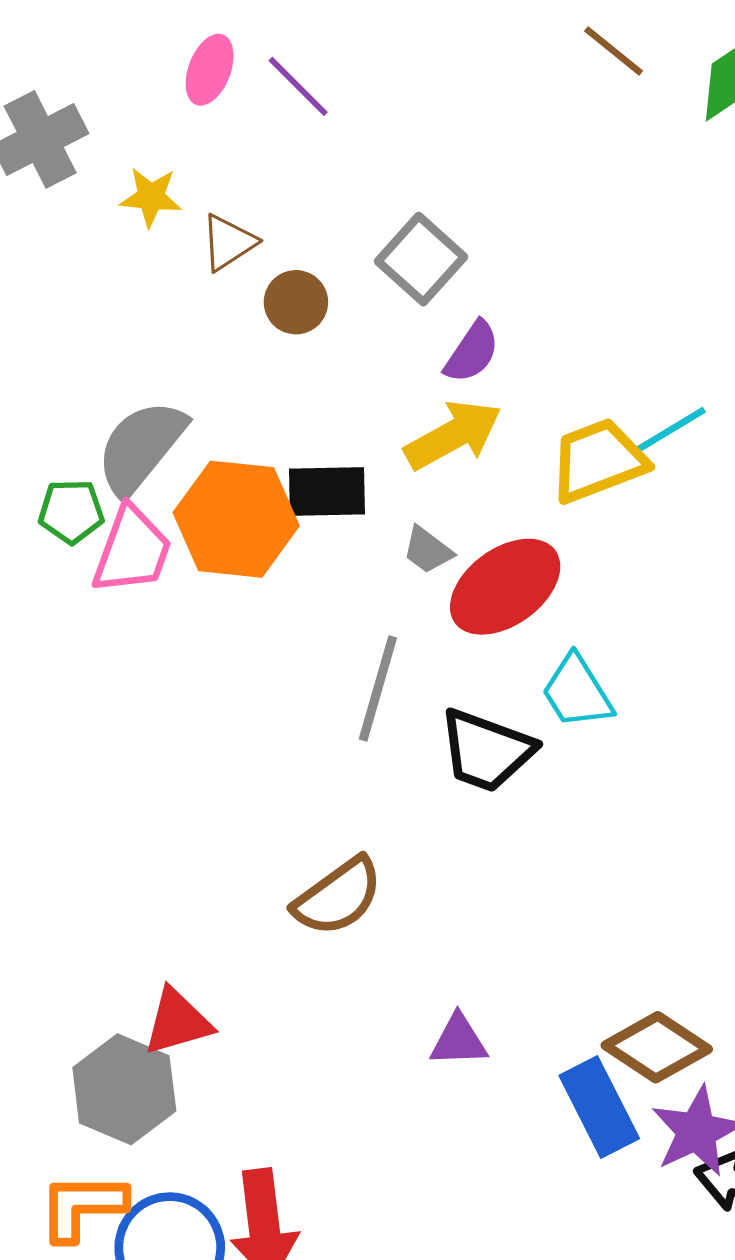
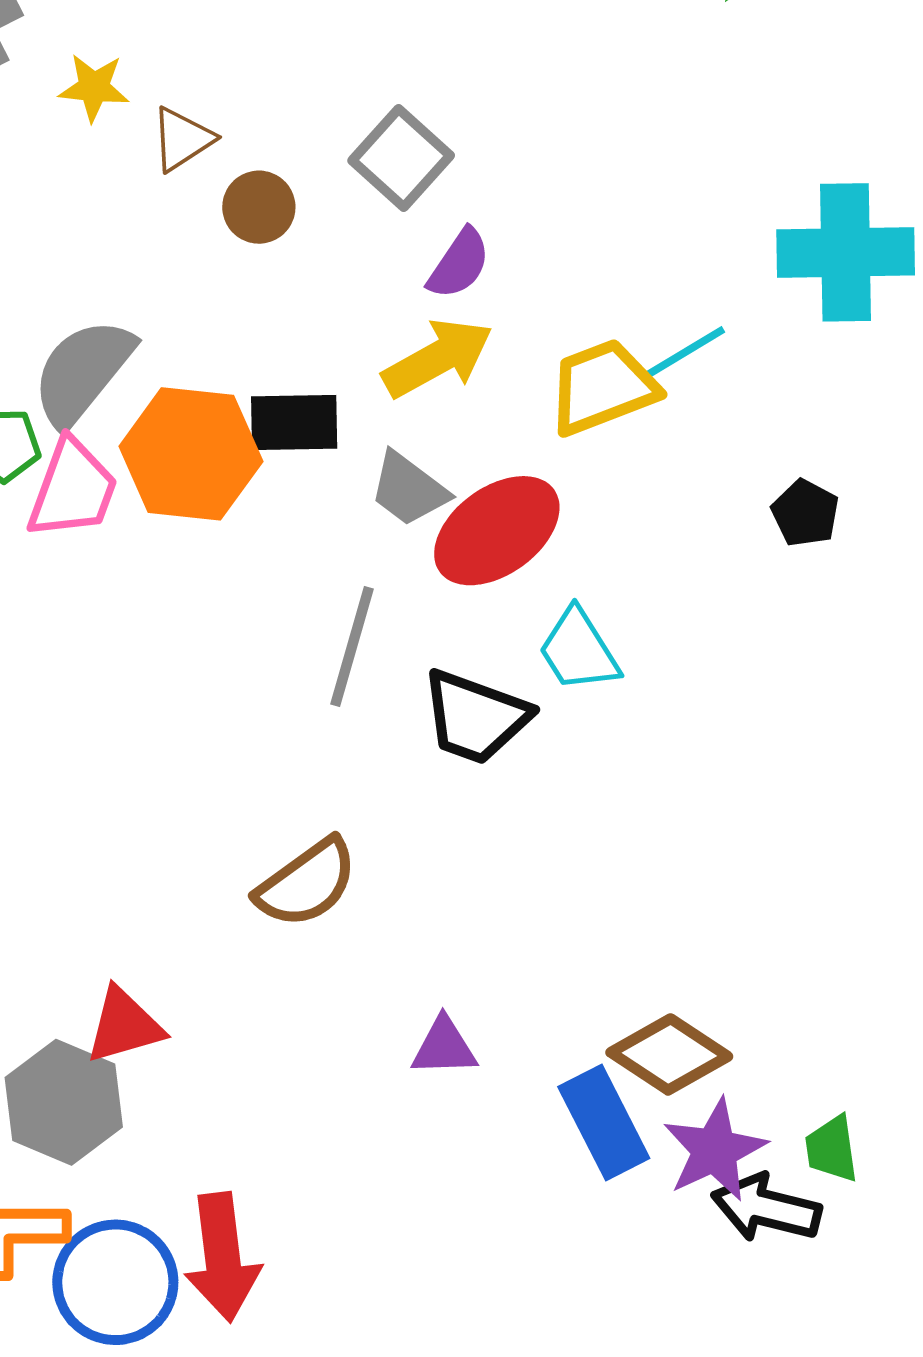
gray trapezoid: (428, 550) -> (409, 489), size x1.4

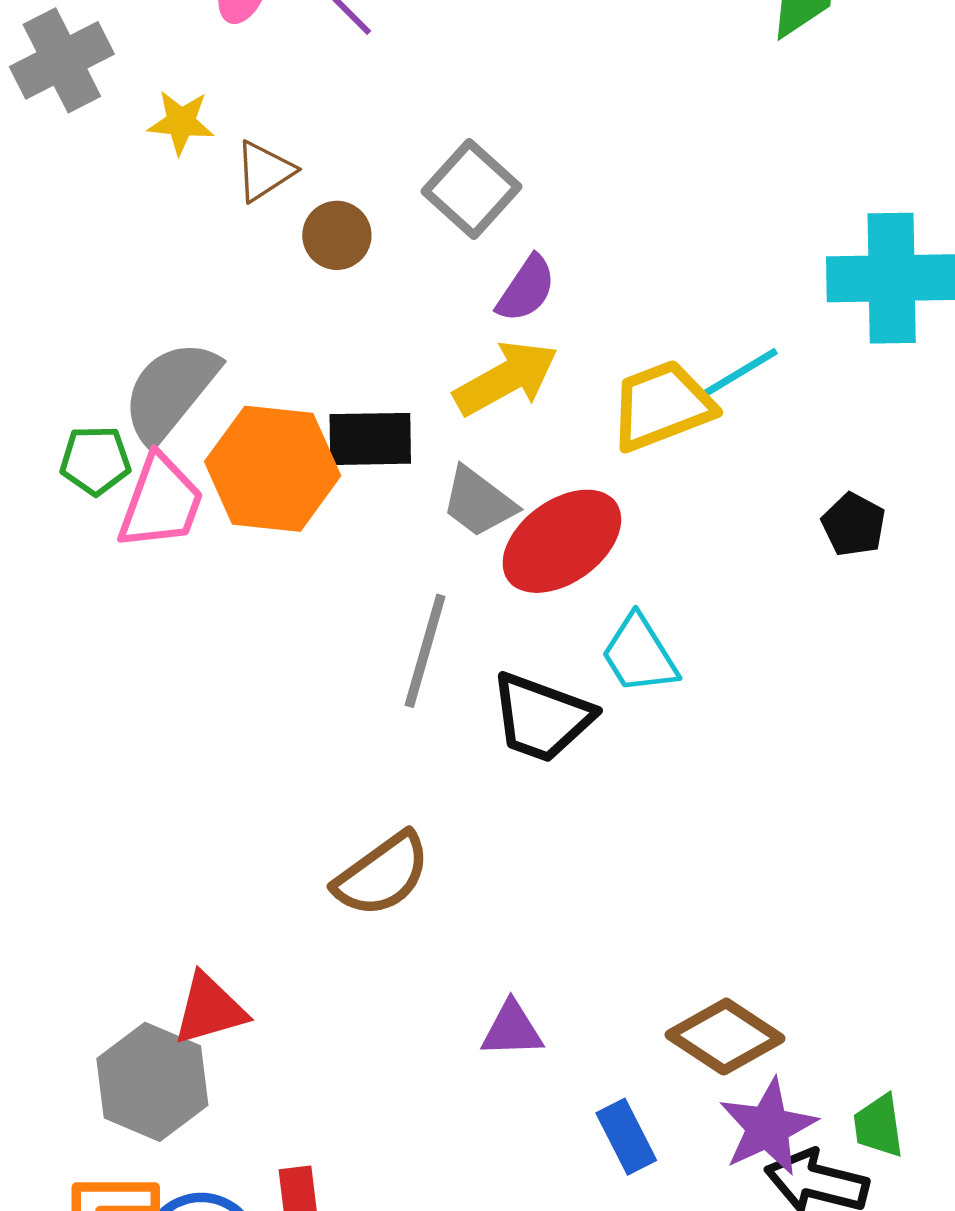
blue rectangle: (604, 1122) -> (626, 1137), moved, size x0.7

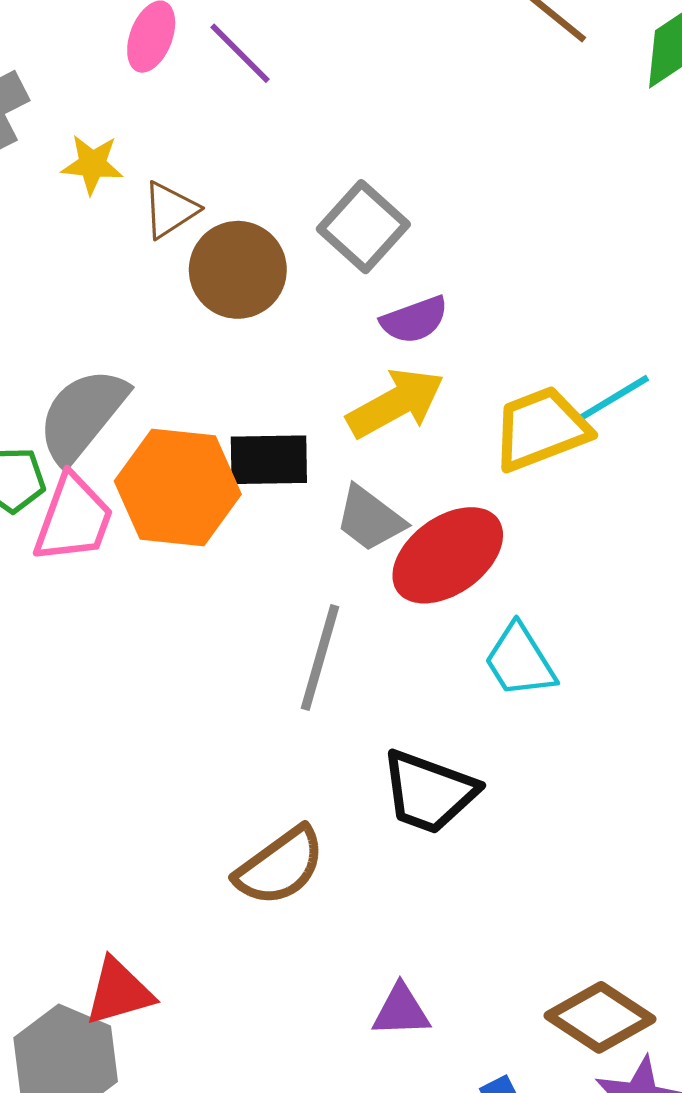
brown circle: (337, 235) -> (238, 270), size x1.5
purple semicircle: (526, 289) -> (414, 320), turned 36
black trapezoid: (542, 718) -> (429, 792), moved

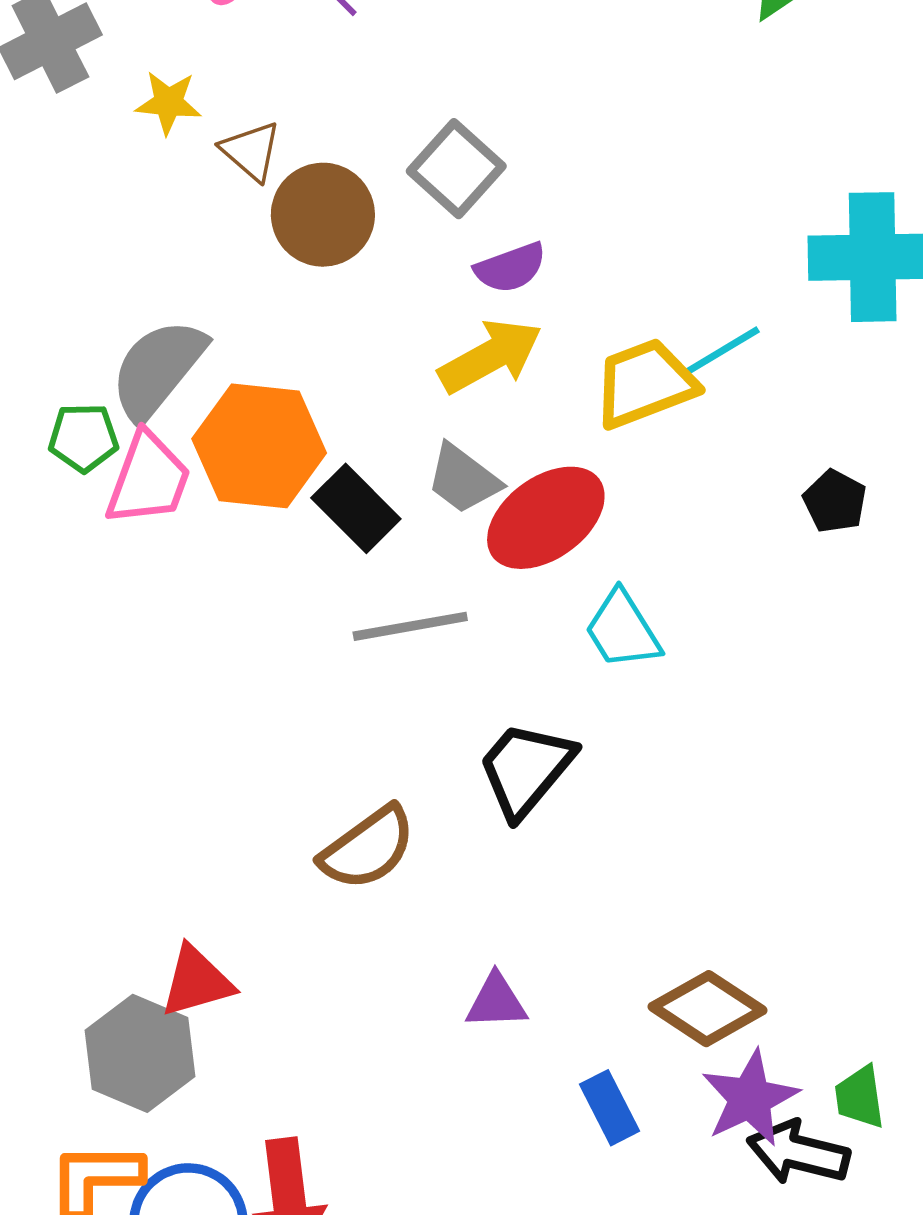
brown triangle: (170, 210) -> (251, 151), turned -46
black rectangle: (269, 460) -> (356, 508), moved, turned 46
gray line: (320, 658) -> (410, 626), turned 64
black trapezoid: (429, 792) -> (526, 769), turned 110

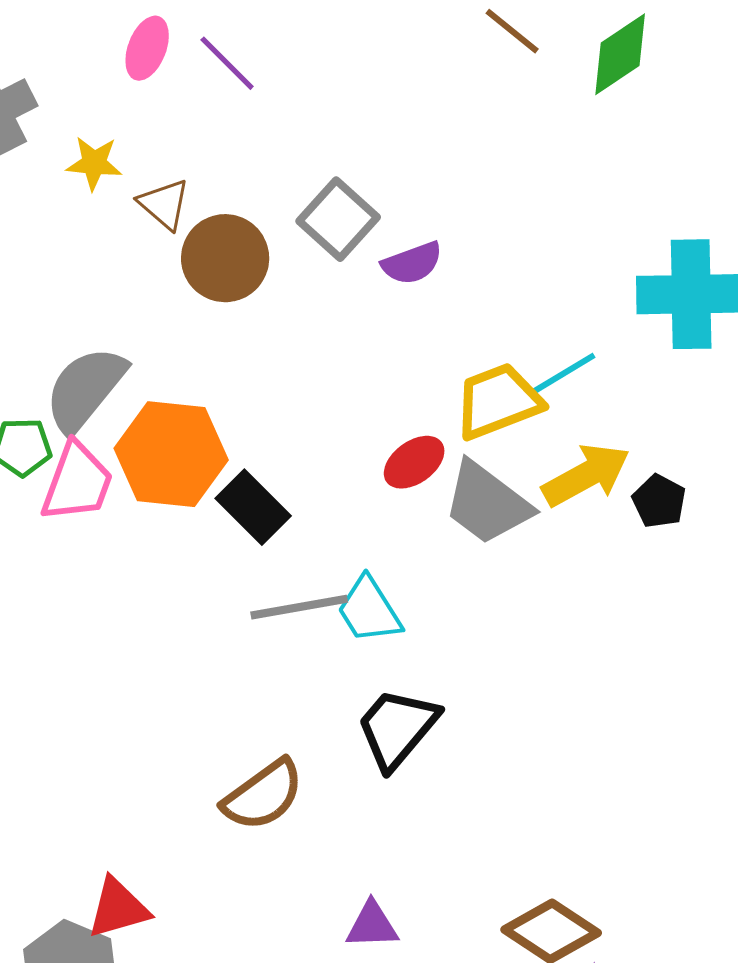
purple semicircle: (510, 268) -> (412, 263), moved
yellow arrow: (490, 356) -> (586, 475), moved
gray trapezoid: (463, 479) -> (487, 503), moved, size x1.4
red ellipse: (546, 518) -> (414, 462), moved, size x0.6
cyan trapezoid: (623, 630) -> (369, 610), moved

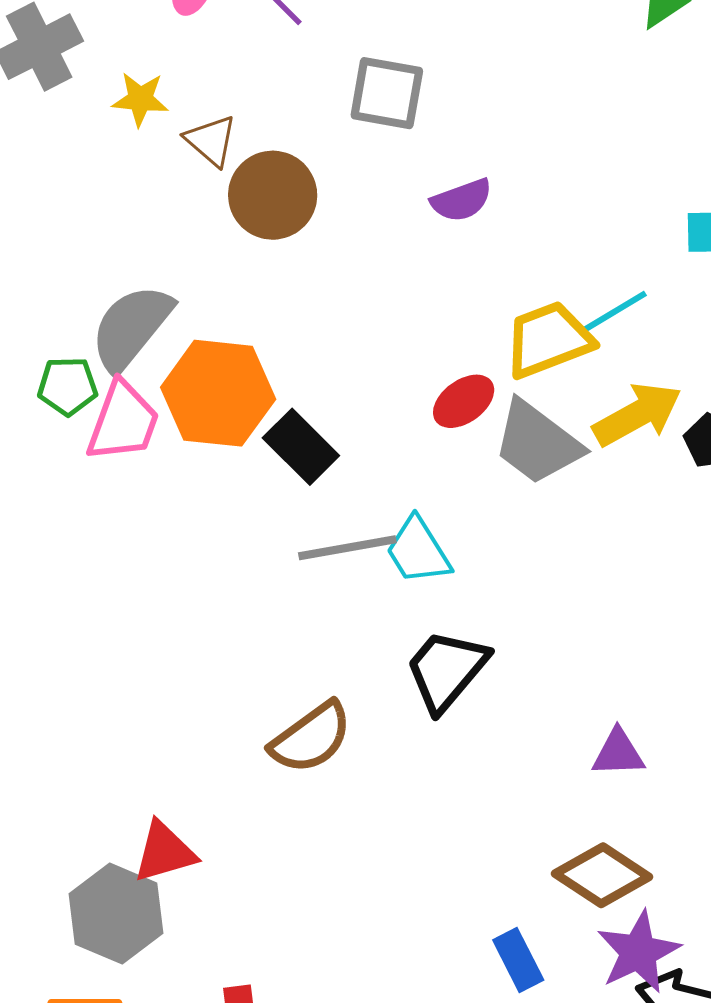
gray square: (338, 219) -> (387, 93), moved, turned -32
purple triangle: (372, 925) -> (618, 753), moved

